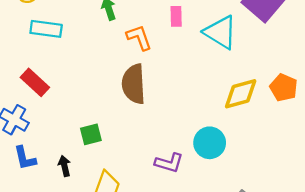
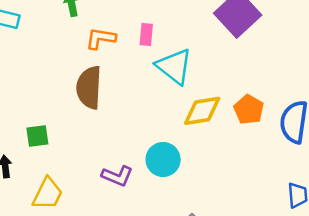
pink rectangle: (176, 16) -> (146, 35), moved
cyan triangle: (220, 32) -> (174, 66), moved
orange L-shape: (139, 37) -> (101, 38), turned -68

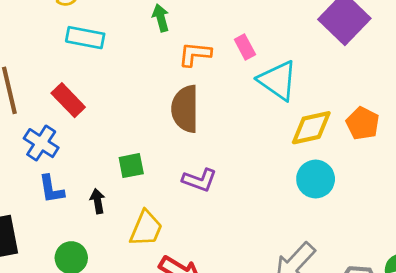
pink rectangle: (146, 35) -> (245, 47), turned -30
cyan circle: (163, 159) -> (316, 179), moved
purple L-shape: (117, 176) -> (200, 180), moved

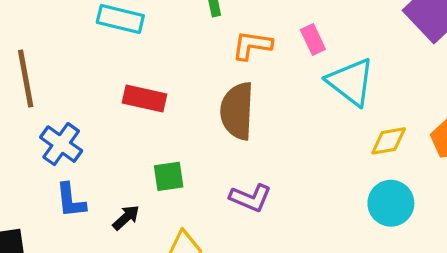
red rectangle: (68, 100) -> (144, 99), moved, turned -36
yellow diamond: (311, 128) -> (389, 141), size x0.7
black arrow: (98, 201) -> (126, 218), turned 55

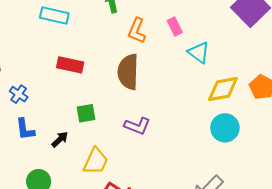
orange L-shape: (252, 45) -> (137, 31), turned -75
cyan triangle: (351, 82) -> (199, 52), size x0.7
yellow diamond: (389, 141) -> (223, 89), size x1.4
blue cross: (61, 144) -> (19, 94), size x0.7

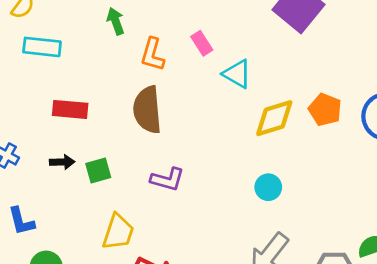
cyan circle: (225, 128) -> (268, 187), moved, size x0.7
blue L-shape: (25, 129) -> (21, 221), moved
black arrow: (60, 139) -> (62, 162), moved, turned 48

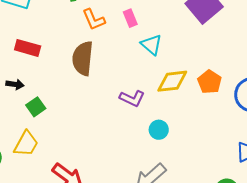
orange L-shape: (152, 54) -> (94, 20), turned -50
green square: (98, 171) -> (36, 107), moved, turned -30
purple L-shape: (167, 179) -> (132, 98), moved
yellow trapezoid: (118, 232) -> (26, 144), moved

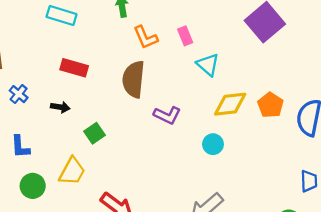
purple L-shape: (132, 98) -> (167, 115), moved
green square: (36, 107) -> (94, 133), moved
cyan circle: (159, 130) -> (213, 144), moved

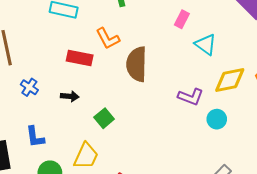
pink rectangle: (185, 36) -> (182, 19), turned 54
orange L-shape: (146, 37) -> (108, 39), moved
purple L-shape: (167, 115) -> (191, 97), moved

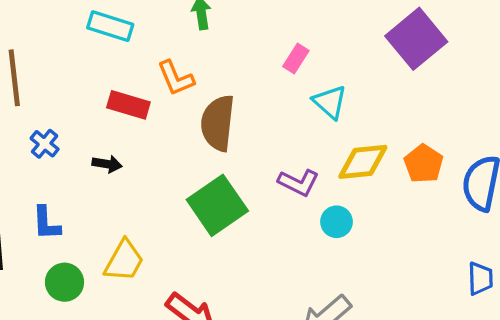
green square: (104, 118) -> (217, 205), moved, size x1.8

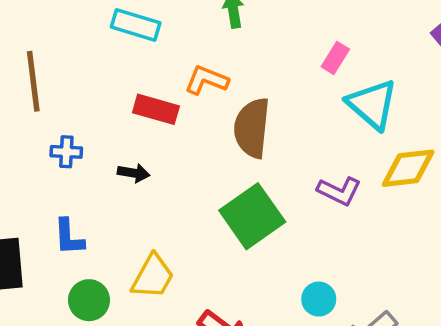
orange L-shape: (176, 78) -> (206, 80), turned 135
cyan triangle: (330, 102) -> (372, 104), size x1.4
blue cross: (45, 144) -> (66, 152), turned -36
cyan circle: (337, 222) -> (319, 299), moved

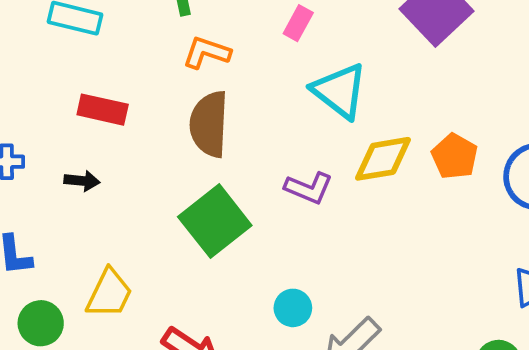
pink rectangle: (335, 58) -> (298, 23), moved
orange L-shape: (206, 80) -> (207, 53), moved

